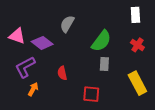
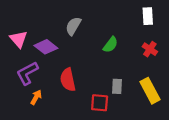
pink triangle: (17, 36) -> (18, 39), turned 30
green semicircle: (101, 41) -> (111, 45), size x0.7
gray rectangle: (104, 64) -> (117, 86), moved
red semicircle: (62, 73) -> (68, 80), size x1.5

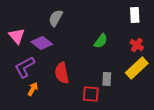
gray semicircle: (73, 26) -> (56, 18), moved
yellow rectangle: (150, 91) -> (137, 68), moved, turned 75

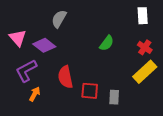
gray rectangle: (107, 79) -> (114, 97), moved
red square: (91, 94) -> (90, 91), moved

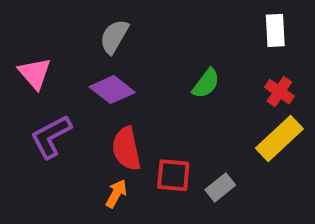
purple diamond: (44, 45) -> (112, 90), moved
orange arrow: (35, 94) -> (116, 194), moved
gray rectangle: (114, 97) -> (220, 187), turned 48

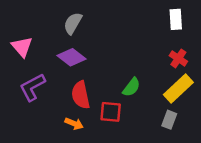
green semicircle: (206, 83) -> (131, 87), moved
gray rectangle: (220, 187) -> (169, 120), moved, turned -30
orange arrow: (116, 194) -> (74, 124), turned 84

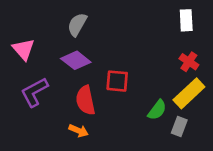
green semicircle: (131, 87) -> (157, 110), moved
red square: (111, 112) -> (117, 81), moved

